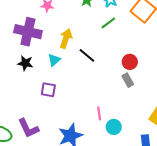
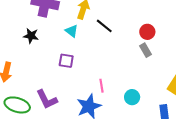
cyan triangle: (54, 60) -> (72, 31), turned -40
black star: (25, 63) -> (31, 36), moved
pink line: (99, 113) -> (101, 86), moved

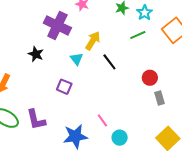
gray rectangle: (146, 50) -> (160, 98), moved
pink line: (101, 86) -> (102, 120), moved, turned -40

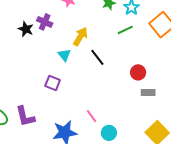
purple cross: (57, 25) -> (45, 22), size x0.6
black star: (36, 54) -> (26, 29), moved
gray rectangle: (160, 98) -> (148, 93), turned -72

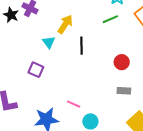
black line: (97, 57) -> (82, 46), turned 36
gray rectangle: (148, 93) -> (124, 91), moved
pink line: (92, 116) -> (74, 104), turned -32

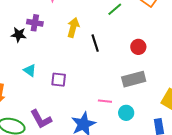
cyan triangle: (49, 42) -> (30, 70), moved
gray rectangle: (124, 91) -> (134, 79), moved, size x1.6

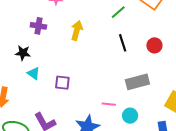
black star: (19, 35) -> (23, 53), moved
black line: (95, 43) -> (123, 43), moved
red circle: (138, 47) -> (154, 45), moved

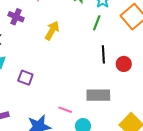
green line: (118, 12) -> (97, 23), turned -42
black line: (123, 43) -> (103, 54), moved

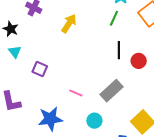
gray rectangle: (98, 95) -> (112, 91), turned -45
pink line: (65, 110) -> (76, 93), moved

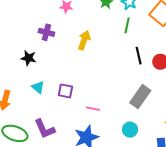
cyan triangle: (15, 52) -> (38, 87), moved
pink line: (76, 93) -> (93, 109), moved

